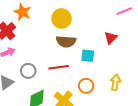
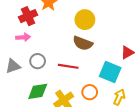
cyan square: (88, 56) -> (110, 72), moved, size x1.5

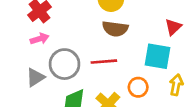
gray circle: (38, 61) -> (64, 64), size x1.5

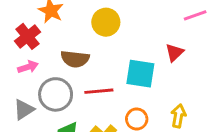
brown semicircle: (115, 29) -> (75, 59), moved
cyan square: (158, 56) -> (140, 74), moved

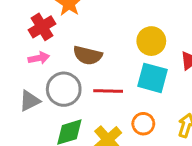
yellow circle: (106, 22) -> (151, 41), moved

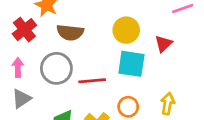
brown semicircle: (88, 55) -> (70, 32), moved
pink arrow: (39, 58) -> (18, 67), moved, turned -72
gray circle: (64, 89) -> (56, 68), moved

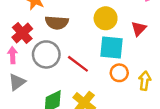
red cross: (24, 30) -> (22, 33), moved
red line: (92, 81) -> (78, 64), turned 45
orange circle: (128, 107) -> (119, 73), moved

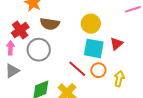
red triangle: (139, 29) -> (116, 44), moved
red line: (78, 64) -> (77, 69), moved

